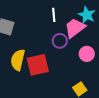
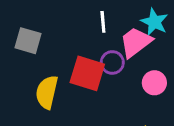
red square: (38, 65) -> (87, 73), moved, turned 30

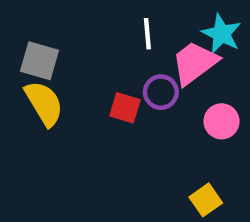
red square: (87, 73) -> (125, 108), size x0.6
yellow semicircle: (47, 92) -> (44, 103), moved, turned 136

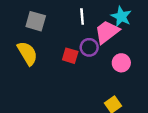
gray square: (40, 61) -> (36, 21), moved

